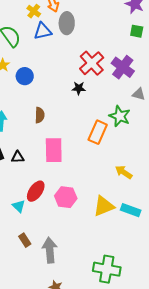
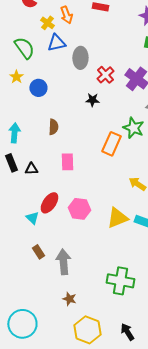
gray ellipse: (67, 23) -> (80, 58), moved
red cross: (92, 63) -> (105, 75), size x0.7
pink rectangle: (54, 150) -> (67, 162), size x0.7

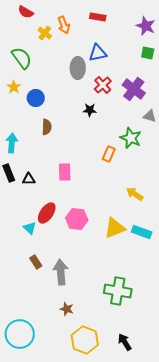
blue triangle: (56, 43) -> (98, 53), moved
brown semicircle: (53, 127) -> (47, 127), moved
orange rectangle: (111, 144) -> (109, 154), size x0.7

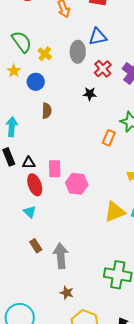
yellow cross: (45, 33) -> (45, 54), moved
pink rectangle: (65, 172) -> (55, 169), moved
red ellipse: (47, 213) -> (35, 185), moved, turned -55
pink hexagon: (77, 219) -> (77, 184), moved

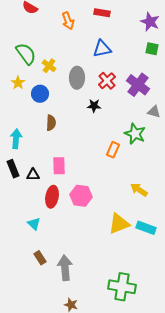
gray ellipse: (78, 52) -> (77, 78), moved
pink rectangle: (55, 169) -> (59, 166), moved
red ellipse: (35, 185) -> (52, 197), moved, turned 30

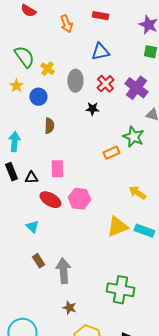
orange rectangle: (113, 150) -> (111, 153), turned 42
red ellipse: (52, 197) -> (50, 200), turned -70

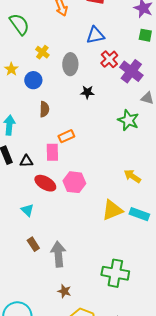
green semicircle: (24, 57) -> (19, 24), moved
red cross: (105, 84) -> (109, 59), moved
orange rectangle: (111, 153) -> (66, 136), moved

